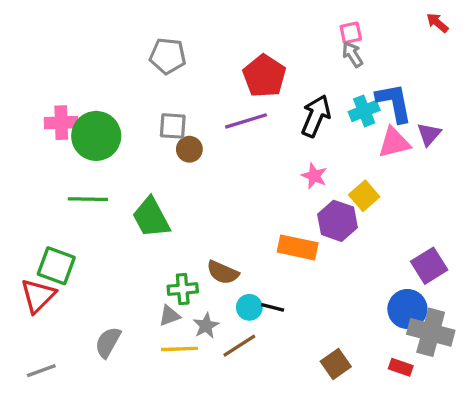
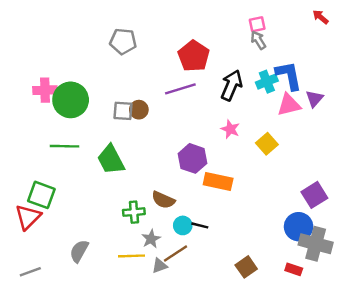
gray square: (173, 126) -> (123, 111), moved
purple hexagon: (338, 221) -> (192, 158), moved
gray triangle: (169, 316) -> (160, 266), moved

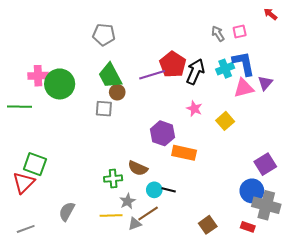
pink square: (257, 24) -> (240, 32), moved
red pentagon: (194, 56) -> (173, 64), moved
gray square: (123, 111) -> (104, 109), moved
green line: (64, 146) -> (20, 107), moved
green trapezoid: (111, 160) -> (110, 76), moved

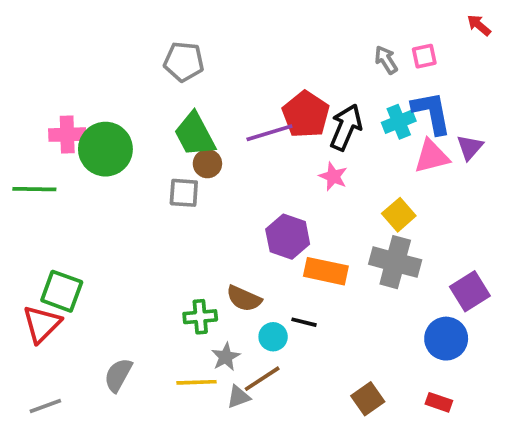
pink star: (194, 109) -> (333, 176), moved
black line: (169, 190) -> (304, 322), moved
gray cross: (266, 205) -> (395, 262), moved

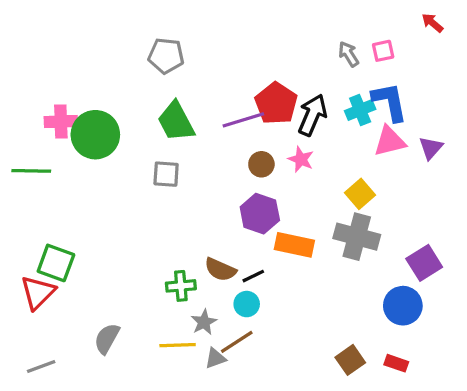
purple triangle: (470, 147) -> (431, 148), moved
brown circle: (207, 164) -> (261, 164), moved
black line: (304, 322) -> (253, 276), moved, turned -40
brown square: (368, 399) -> (350, 360), moved

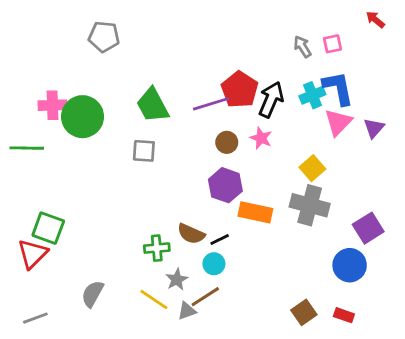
gray pentagon: (166, 56) -> (104, 37), moved
pink triangle: (390, 141) -> (338, 122), turned -32
yellow line: (178, 345) -> (154, 299), turned 36

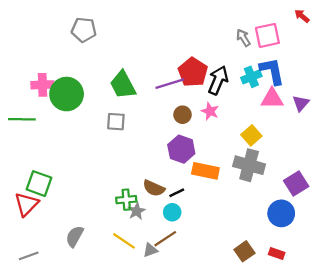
pink square: (332, 44) -> (267, 35), size x1.6
pink triangle: (338, 122) -> (272, 99), turned 45
gray star: (177, 279) -> (137, 211), moved

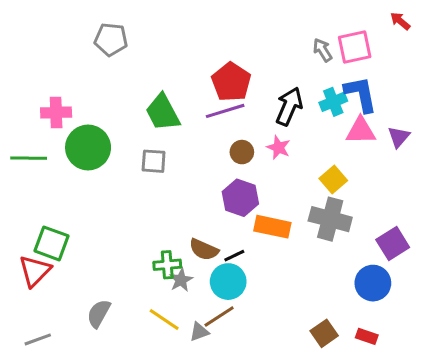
red pentagon: (193, 72) -> (231, 82), moved
green circle: (67, 94) -> (88, 147), moved
cyan circle: (172, 212) -> (228, 282), size x1.5

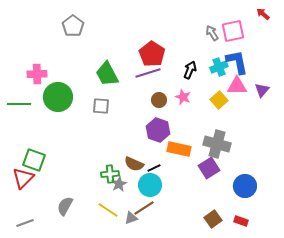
gray pentagon: (111, 39) -> (73, 26), turned 30
black arrow: (289, 106) -> (190, 70), size x0.7
yellow square: (333, 179) -> (219, 100), moved
purple square: (393, 243) -> (209, 168), moved

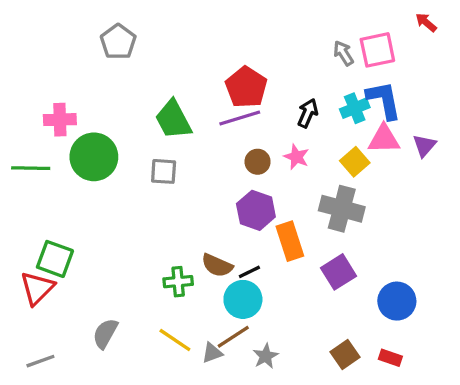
gray cross: (217, 144) -> (342, 209), moved
orange rectangle: (179, 149) -> (290, 241), turned 60
gray star: (119, 184) -> (266, 356), moved

